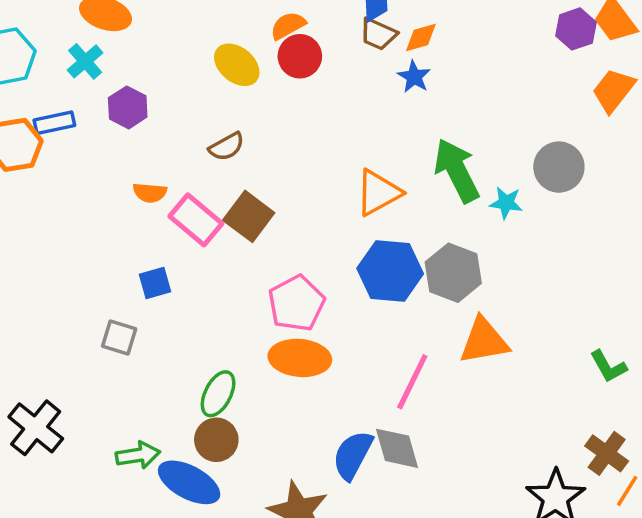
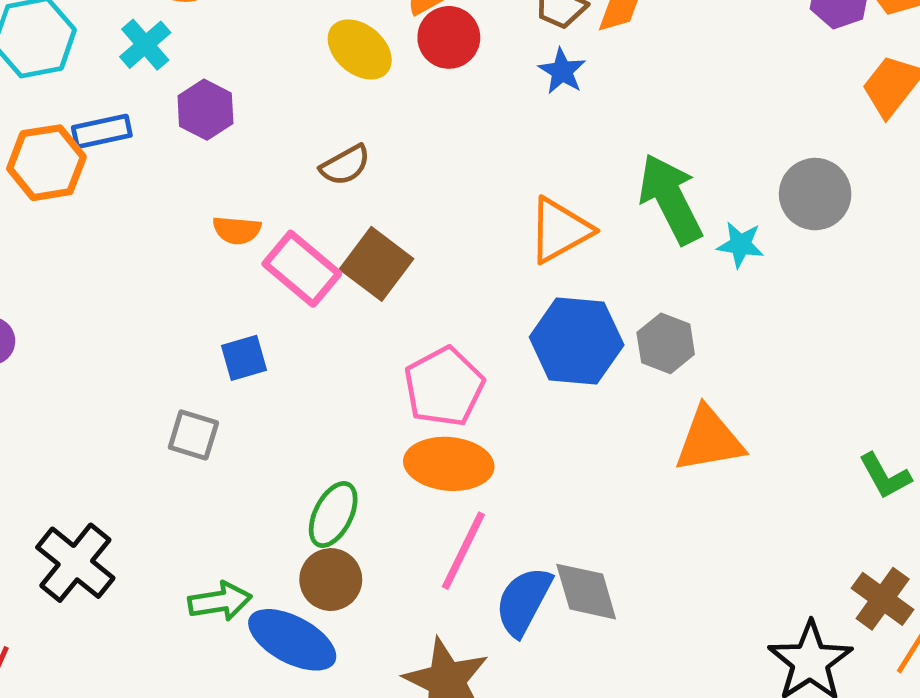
blue star: (414, 77) -> (562, 71), moved
gray hexagon: (453, 273) -> (666, 343), size x0.7
pink line: (412, 382) -> (463, 551), moved

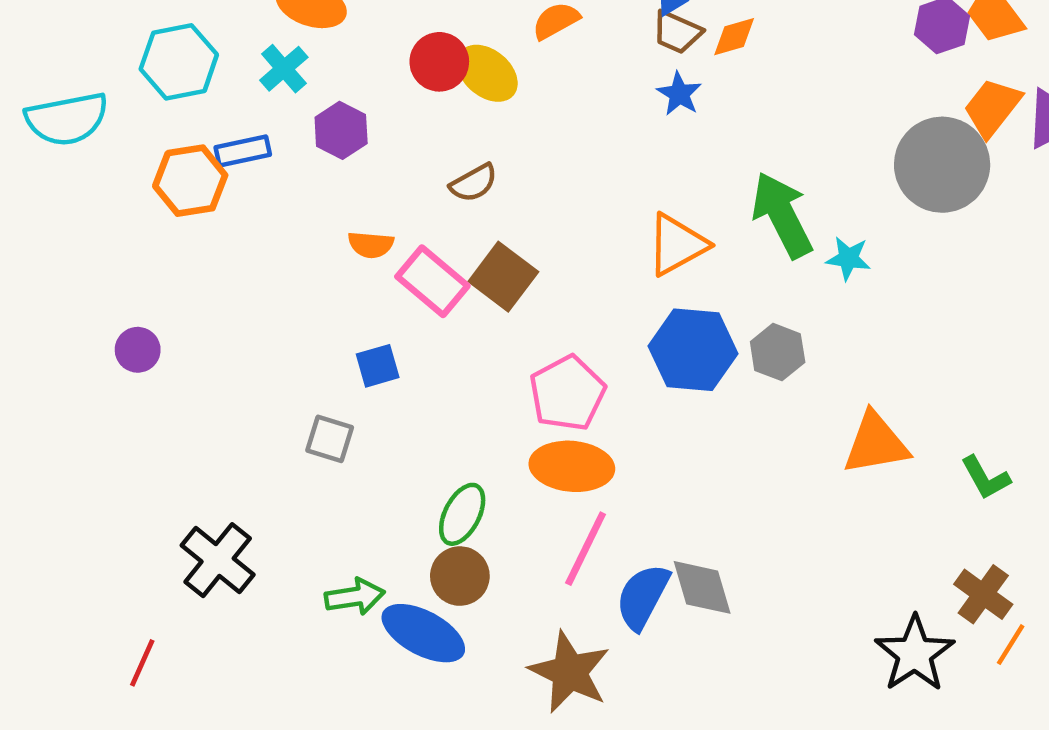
red circle: (449, 37) -> (439, 62), moved
gray circle: (815, 194) -> (942, 165), moved, size x1.4
orange triangle: (709, 440) -> (876, 443), moved

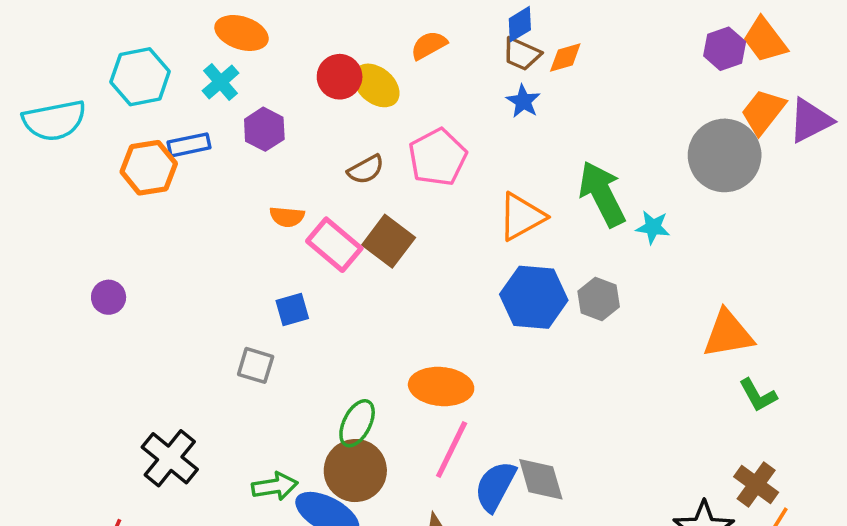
pink pentagon: (567, 393) -> (438, 157), moved
orange triangle: (876, 443) -> (728, 334), moved
brown circle: (460, 576) -> (355, 471), size x1.4

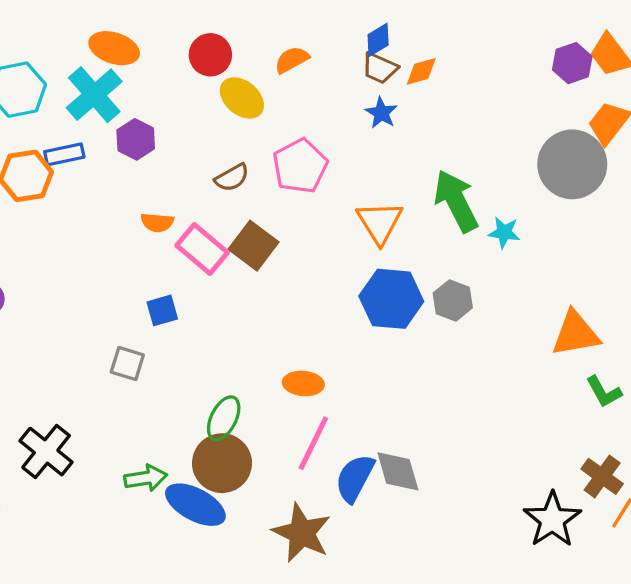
red circle: (340, 77) -> (210, 55), moved
cyan cross: (221, 82) -> (94, 95), size x1.6
orange triangle: (522, 217) -> (380, 222), turned -33
orange ellipse: (441, 386) -> (303, 383), size x0.7

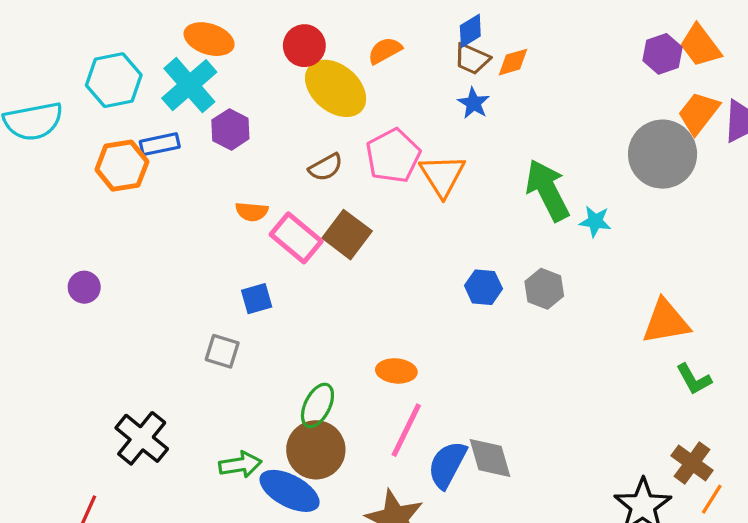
yellow ellipse: (242, 98) -> (336, 88), size x1.4
orange triangle: (380, 222) -> (442, 175), moved
blue hexagon: (391, 299) -> (483, 287), size x0.6

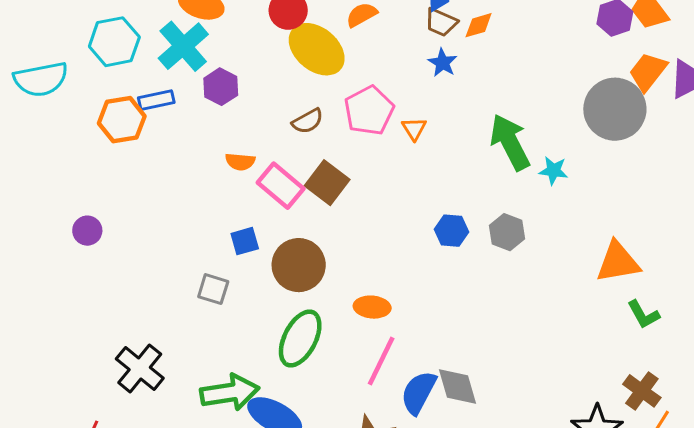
orange triangle: (442, 175) -> (414, 129), size x0.6
green ellipse: (317, 405) -> (300, 338), size x1.4
brown circle: (316, 450) -> (299, 265), moved
green arrow: (240, 465) -> (230, 392), size x1.5

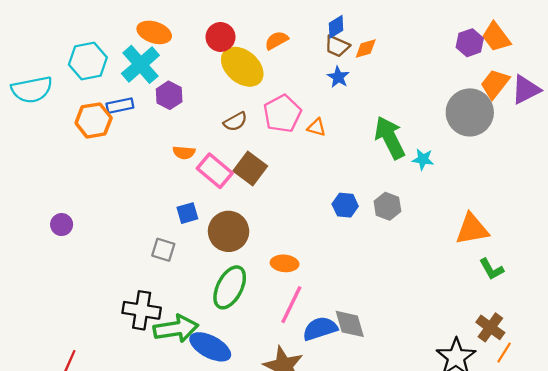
orange triangle: (414, 129) -> (317, 127), turned -42
purple circle: (87, 231) -> (62, 225), moved
black cross: (140, 368) -> (142, 310), moved, turned -30
blue semicircle: (419, 392) -> (320, 329), turned 44

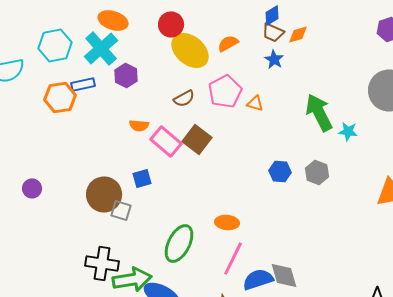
orange semicircle: (277, 40) -> (228, 43), moved
brown circle: (229, 231) -> (104, 194), moved

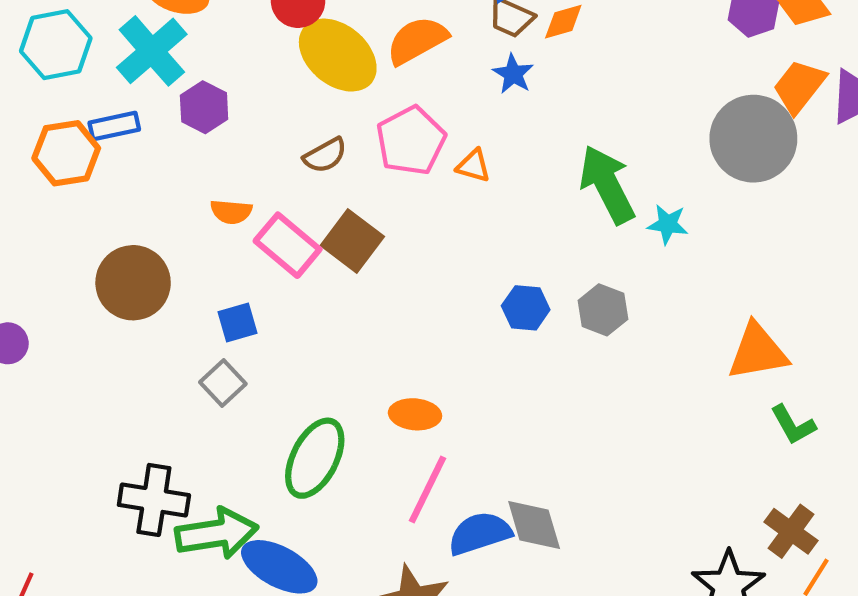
orange semicircle: (228, 43) -> (417, 40), size x1.4
brown circle: (104, 194) -> (133, 283), moved
gray square: (121, 210) -> (223, 383), moved, turned 30

